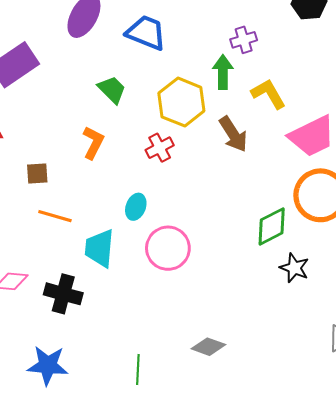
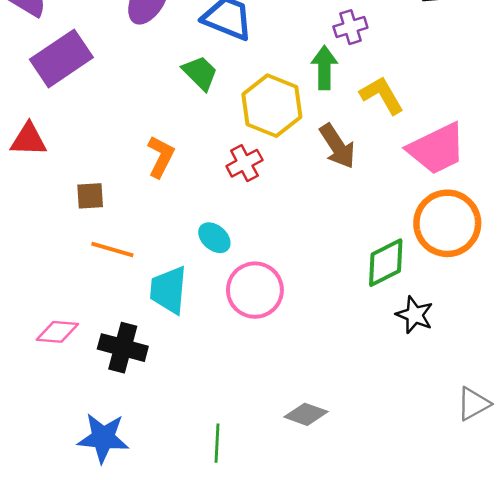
green trapezoid: (112, 90) -> (200, 73), moved
cyan ellipse: (136, 207) -> (214, 238), turned -70

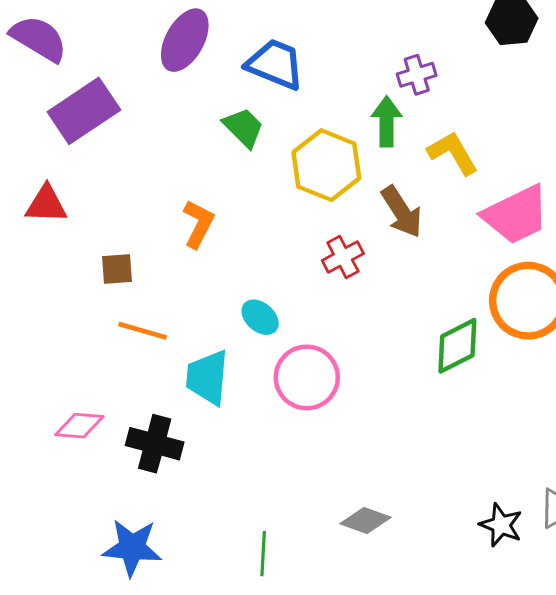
red cross: (244, 163) -> (343, 257), moved
black star: (415, 315) -> (501, 525), moved

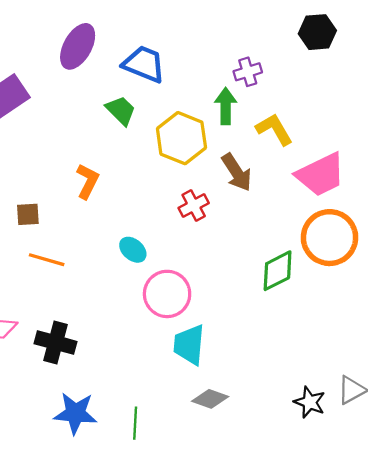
cyan trapezoid: (207, 377) -> (189, 345), moved
blue star: (132, 548) -> (75, 413), moved

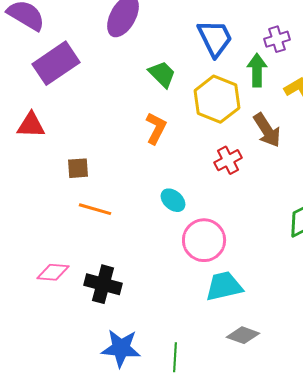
blue trapezoid: (144, 64) -> (215, 38), moved, turned 42
orange L-shape: (88, 181) -> (156, 128), moved
cyan trapezoid: (189, 345) -> (224, 286), turned 72

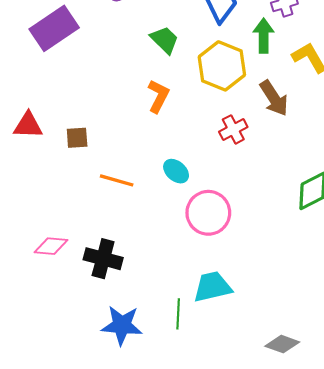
red triangle: (31, 125) -> (28, 125), moved
orange line: (95, 209) -> (117, 180), moved
cyan trapezoid: (224, 286) -> (213, 287), moved
gray diamond: (243, 335) -> (282, 344), moved
green line: (175, 357) -> (178, 314), moved

